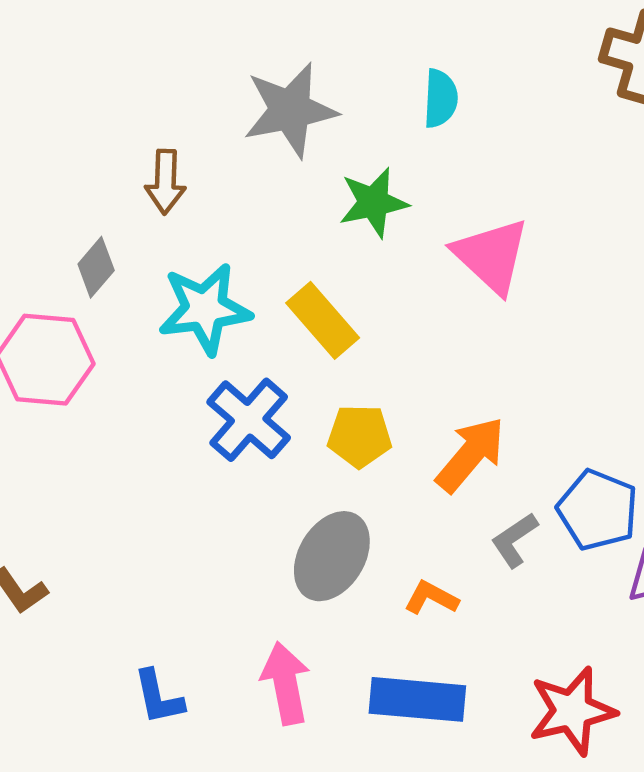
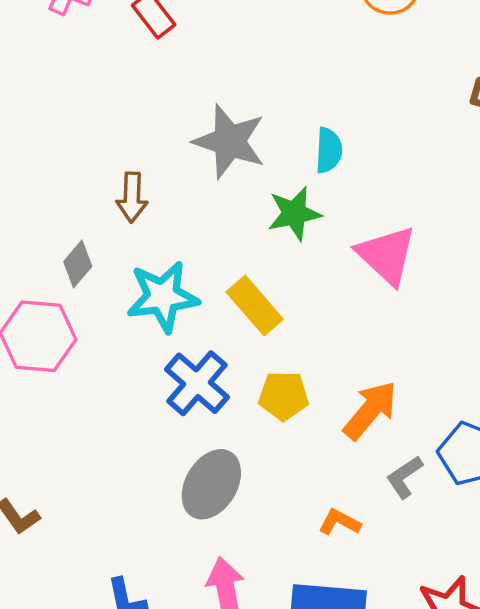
cyan semicircle: (440, 99) -> (329, 150), moved
gray star: (290, 110) -> (229, 141), turned 30
gray ellipse: (332, 556) -> (211, 484), moved

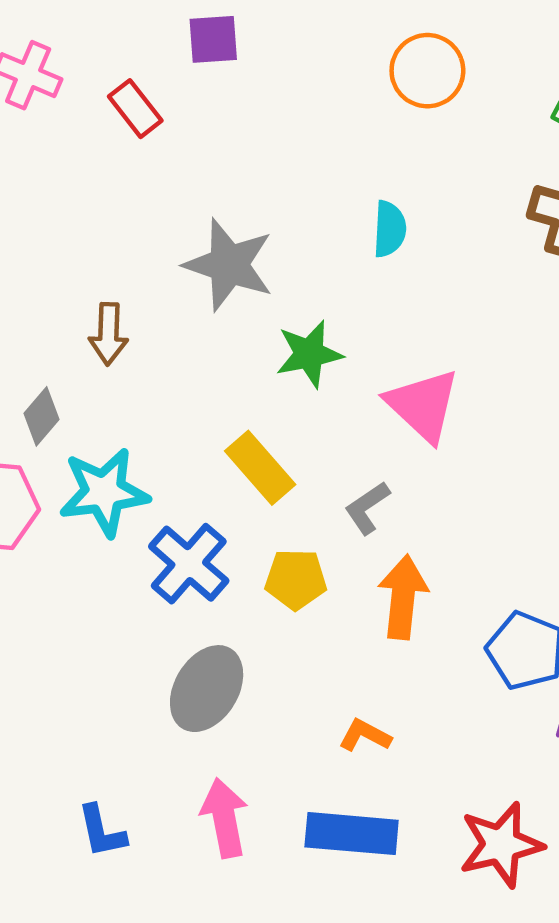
cyan semicircle: (329, 150) -> (389, 229), moved
cyan star: (163, 297) -> (104, 492), moved
orange arrow: (370, 410) -> (403, 597), turned -34
gray L-shape: (404, 477) -> (367, 508), moved

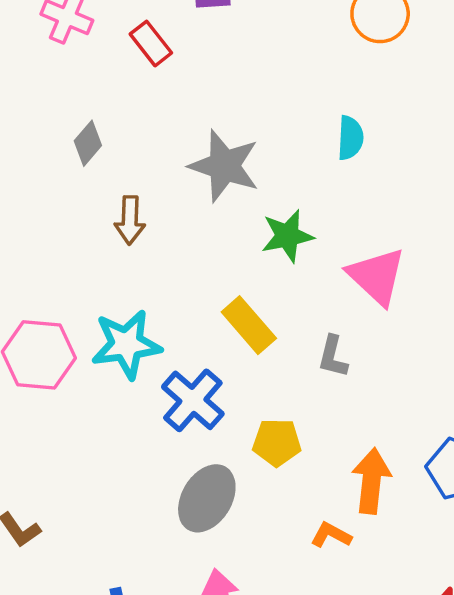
gray diamond: (41, 416) -> (88, 143), moved
gray L-shape: (367, 508) -> (333, 357), turned -42
yellow pentagon: (296, 579) -> (277, 442), moved
orange arrow: (403, 597) -> (371, 481), moved

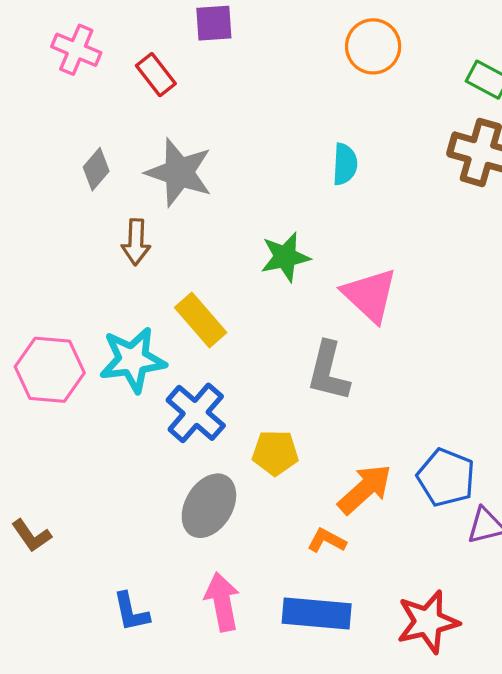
gray star: (224, 166) -> (179, 172), moved
yellow rectangle: (249, 325) -> (201, 320), moved
gray L-shape: (333, 357) -> (328, 371), size x1.5
orange arrow: (371, 481) -> (365, 489), turned 42

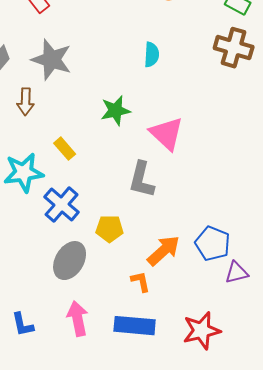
yellow rectangle: (201, 320) -> (65, 149), size x0.7
orange L-shape: (327, 541) -> (141, 282), turned 50

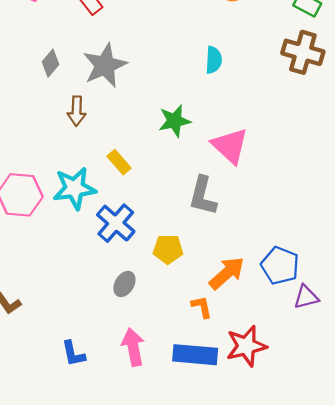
gray star: (52, 60) -> (105, 65), turned 30
gray ellipse: (70, 261) -> (124, 284), size x0.6
red star: (202, 331) -> (246, 346), moved

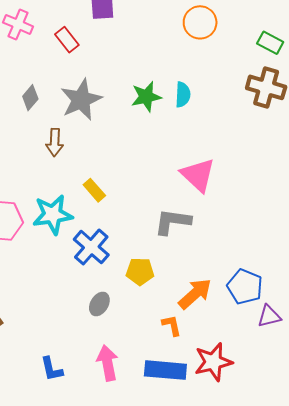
green star: (175, 121) -> (146, 97), moved
gray L-shape: (203, 196) -> (173, 222), turned 84

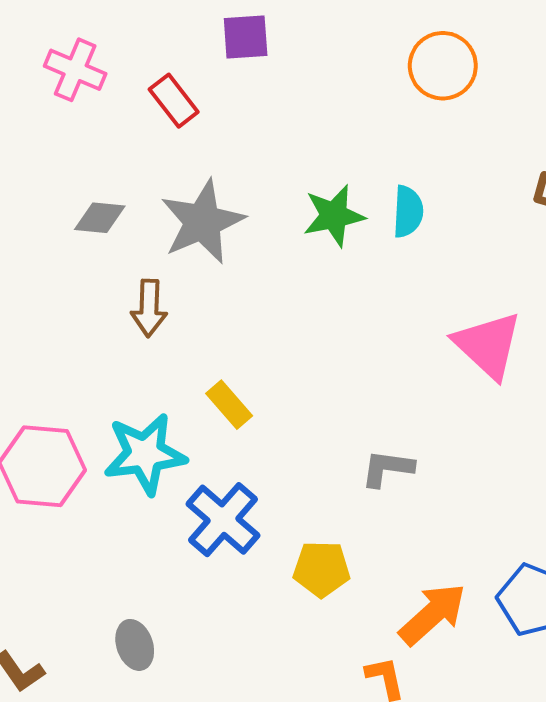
gray diamond: (30, 98) -> (100, 218), turned 55
pink triangle: (198, 175) -> (488, 345), moved
gray L-shape: (173, 222) -> (387, 468), size x0.7
gray ellipse: (99, 304) -> (135, 645), moved, turned -50

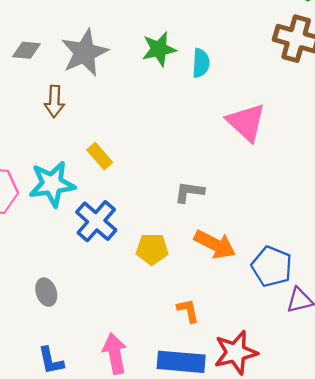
cyan semicircle: (408, 212) -> (201, 63), moved
orange arrow: (433, 614) -> (215, 244), moved, turned 69

